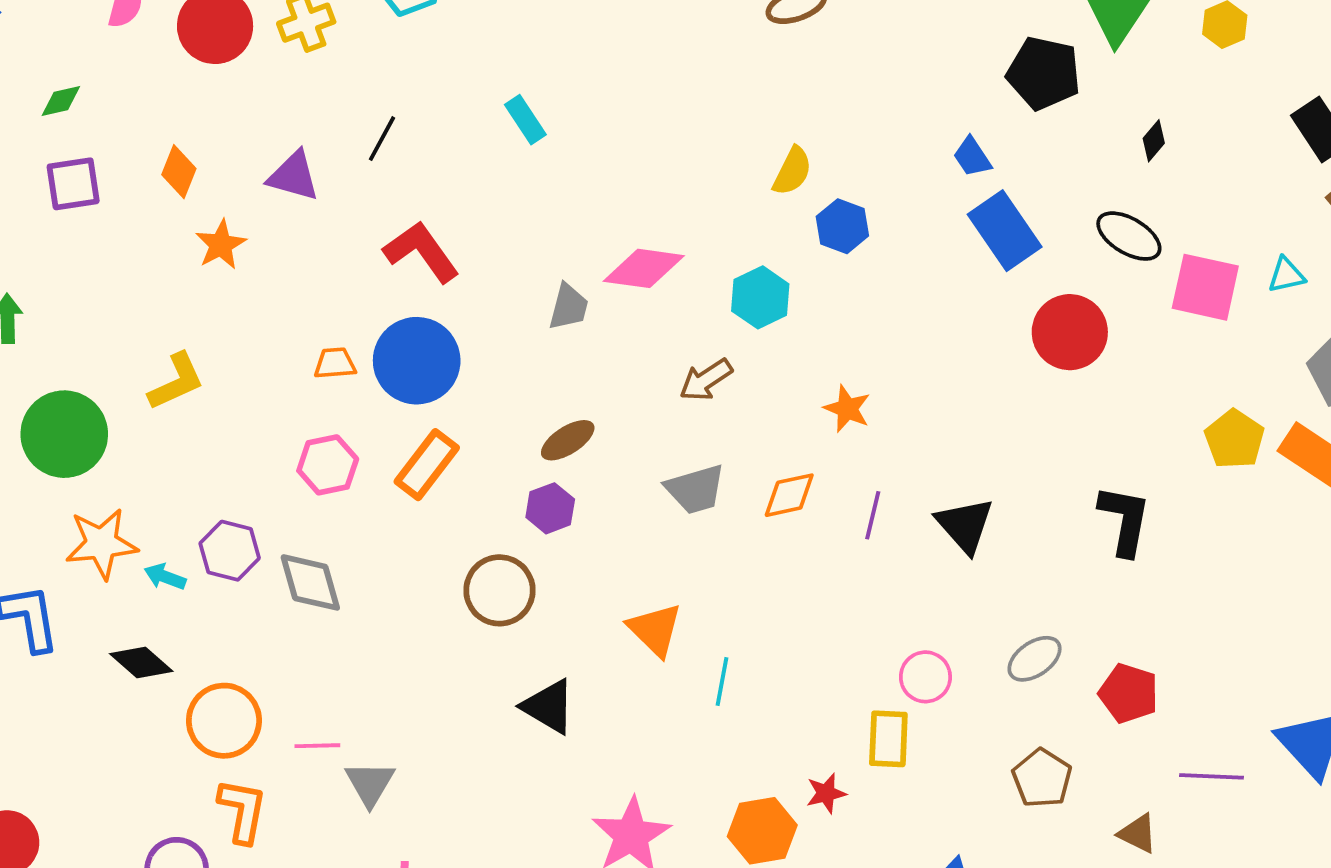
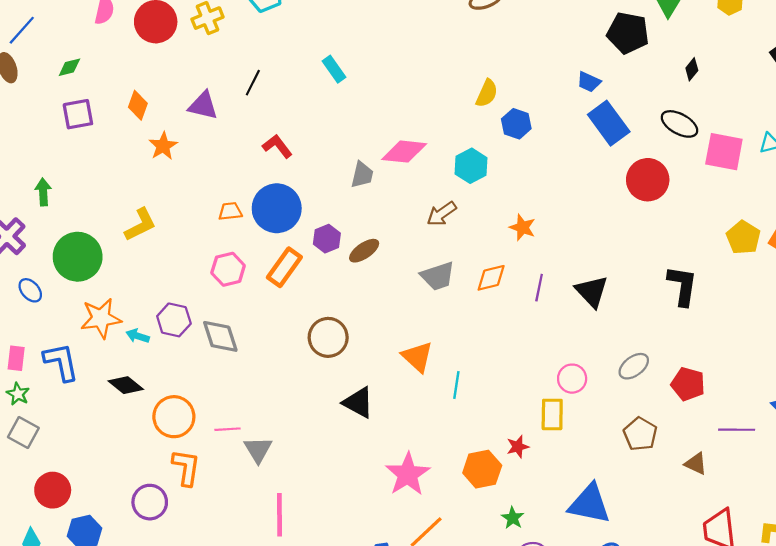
blue trapezoid: (972, 157) -> (589, 82), turned -30
red L-shape: (421, 252) -> (277, 146), size x0.7
purple hexagon: (550, 508) -> (327, 239), moved

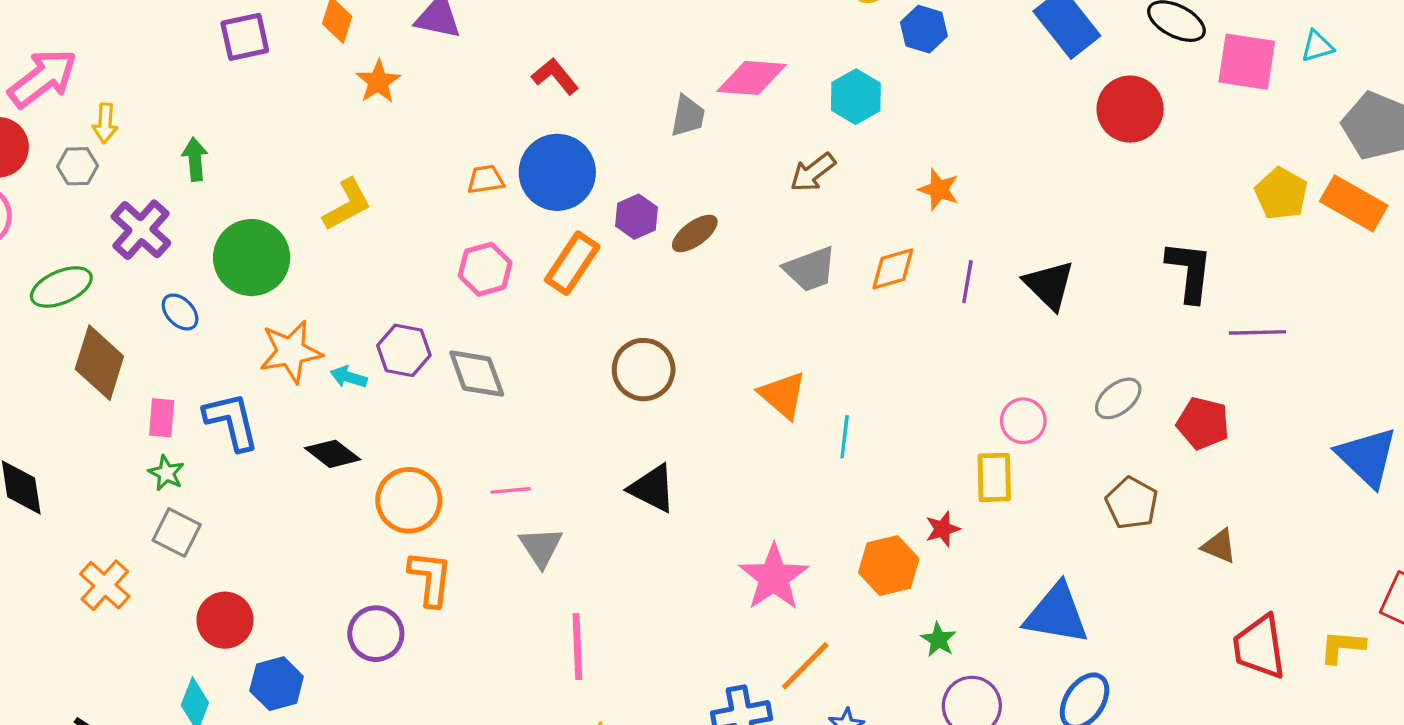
black triangle: (358, 403) -> (652, 488), moved
pink line: (227, 429) -> (511, 490), moved
purple line: (737, 430) -> (1257, 332), moved

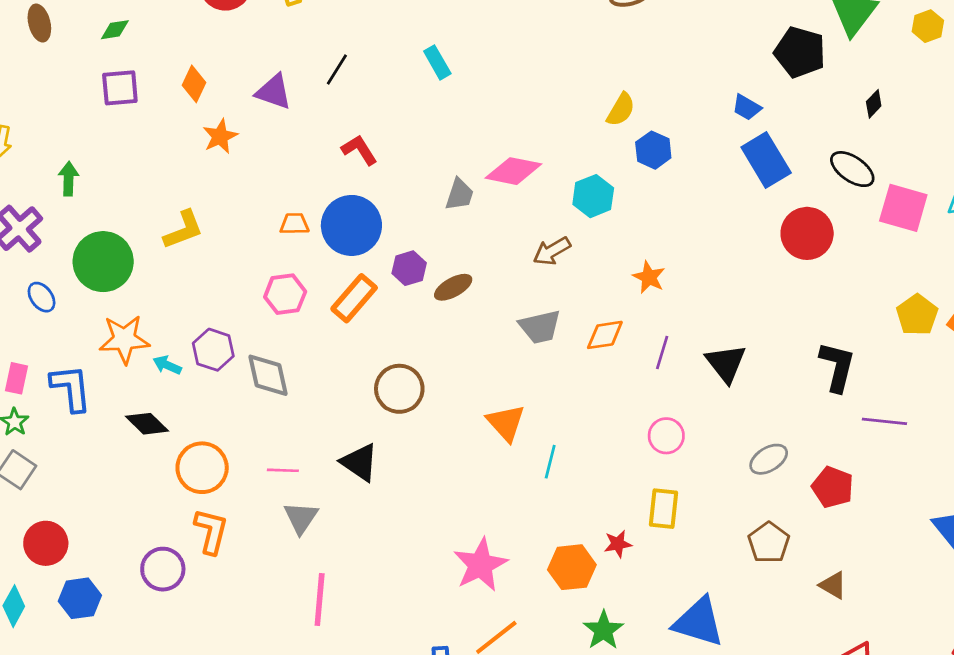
pink circle: (1023, 421) -> (666, 436), moved
black triangle: (652, 488) -> (360, 462), moved
green star: (938, 640) -> (603, 630), size x1.4

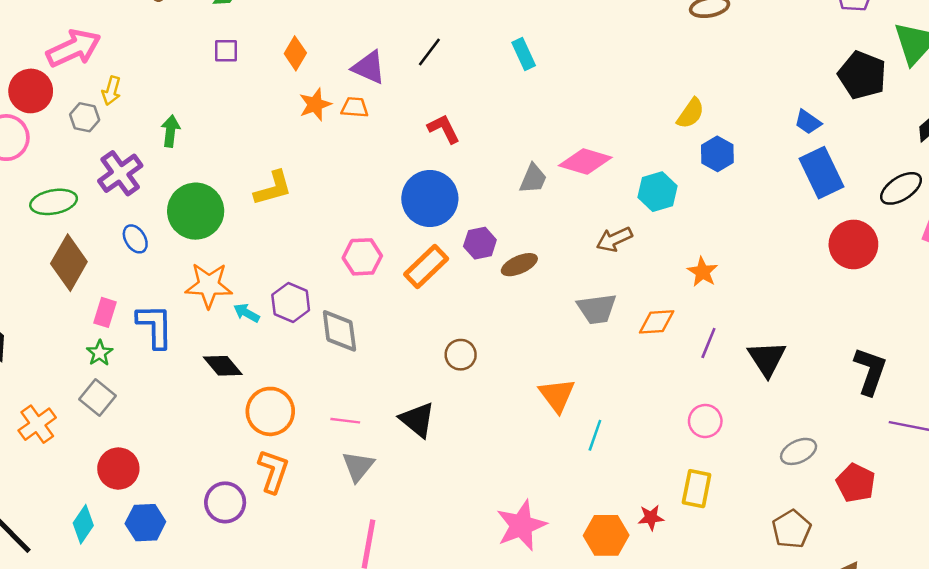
purple square: (120, 88) -> (226, 51), size x0.7
black ellipse: (852, 169) -> (901, 188), turned -72
orange trapezoid: (294, 224) -> (355, 107), moved
brown circle: (399, 389) -> (461, 355), size x0.7

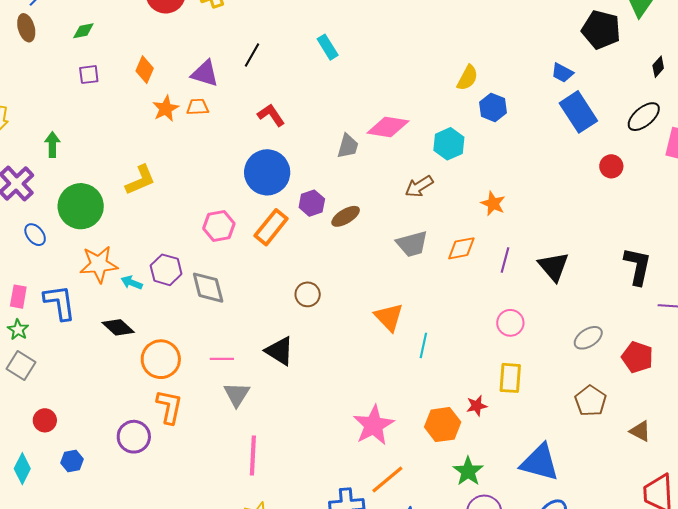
red circle: (853, 244) -> (611, 166), size x0.6
red circle: (118, 469) -> (45, 420), size x0.7
blue hexagon: (145, 523) -> (72, 461), size x0.7

